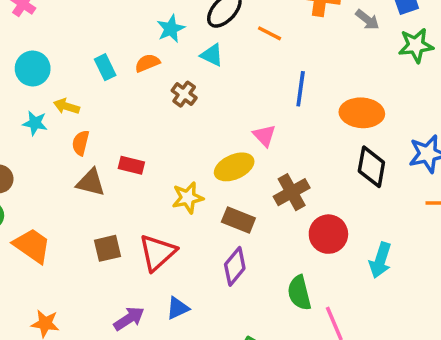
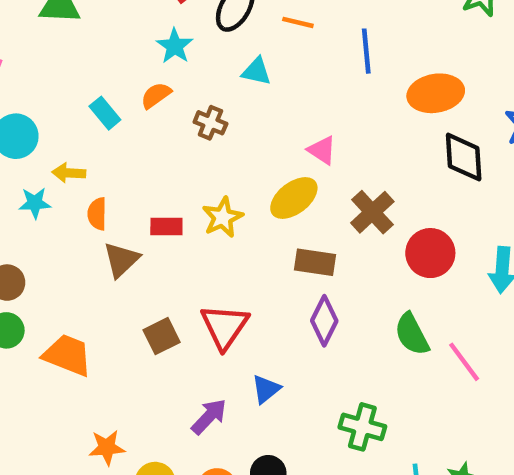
cyan triangle: (212, 55) -> (256, 71), moved
blue line: (301, 89) -> (366, 51), moved
brown triangle: (91, 182) -> (121, 260), turned -44
yellow star: (188, 198) -> (223, 217), moved

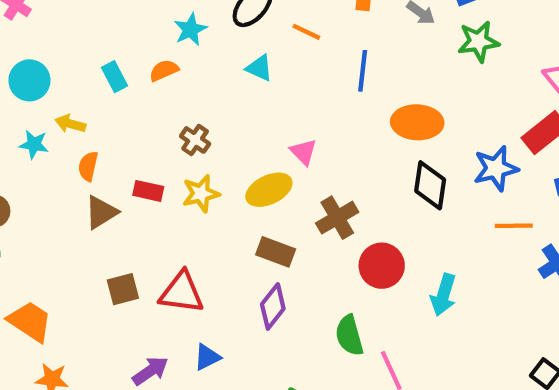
brown cross: (210, 123) -> (195, 140), moved
red triangle: (225, 326) -> (182, 293), turned 51
orange trapezoid: (68, 355) -> (30, 321), moved

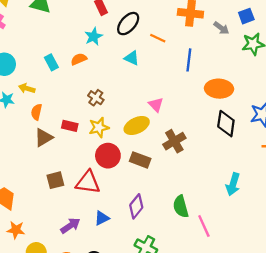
red circle: (382, 266) -> (108, 156), moved
purple diamond: (273, 306) -> (136, 206), moved

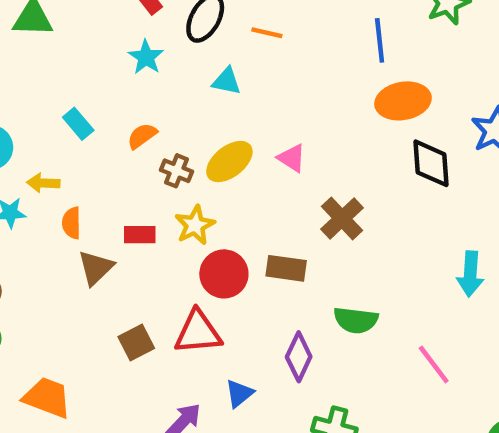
orange semicircle: (79, 59) -> (142, 136), moved
blue line: (189, 60) -> (380, 40), moved
yellow ellipse: (137, 126) -> (229, 162), moved
green semicircle: (181, 207) -> (356, 320), moved, turned -55

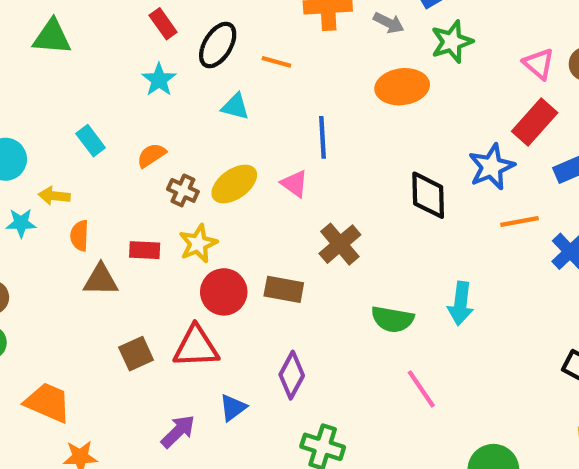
blue line: (380, 40) -> (323, 137), moved
orange ellipse: (403, 101) -> (402, 87), moved
brown triangle: (96, 268) -> (101, 280), turned 42
green semicircle: (356, 320) -> (393, 319), moved

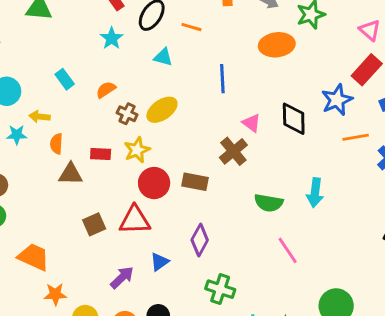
pink triangle: (294, 184) -> (251, 123), moved

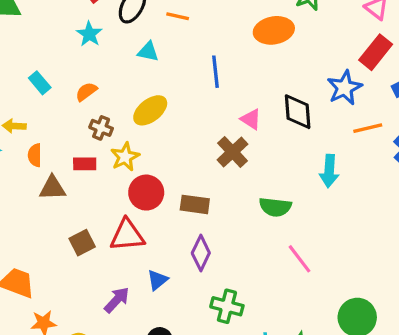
brown cross: (127, 114) -> (101, 128), moved
brown rectangle: (195, 182) -> (195, 204), moved
cyan arrow: (315, 193) -> (329, 171), moved

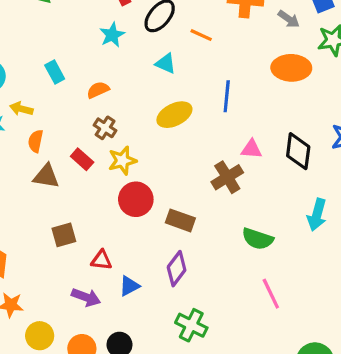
yellow ellipse: (150, 110) -> (174, 115), moved
pink triangle: (251, 119) -> (251, 149), turned -40
red rectangle: (85, 164) -> (82, 159), turned 30
red triangle: (127, 235) -> (101, 260), moved, size x0.6
purple arrow: (117, 300) -> (86, 297), turned 56

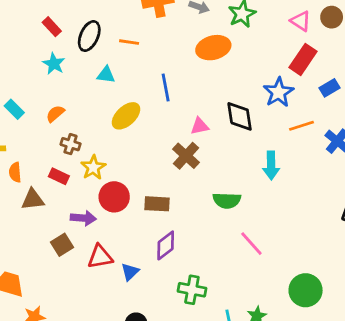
red triangle: (101, 260) -> (100, 257), size x1.4
purple diamond: (177, 269) -> (166, 245), turned 32
purple arrow: (86, 297) -> (83, 218), moved

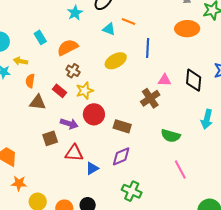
orange line: (129, 42) -> (128, 22), moved
orange semicircle: (55, 114) -> (68, 47), size x1.5

